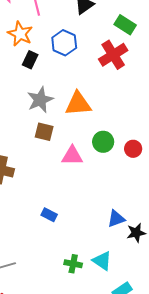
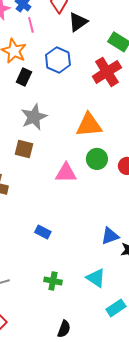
orange triangle: (78, 104) -> (89, 125), moved
brown square: (44, 132) -> (24, 149), moved
green cross: (73, 264) -> (53, 281), moved

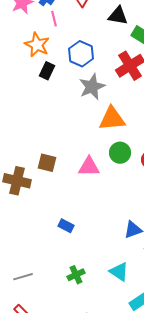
black triangle: (78, 22) -> (118, 16), moved, turned 45
gray star: (34, 117) -> (92, 87), moved
brown square: (24, 149) -> (47, 163), moved
green cross: (53, 281) -> (76, 275), turned -36

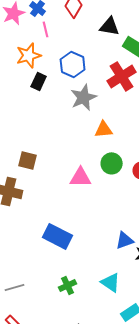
orange star: (37, 45) -> (29, 55), turned 30
orange triangle: (112, 119) -> (104, 129), size x0.7
brown square: (47, 163) -> (28, 160), moved
blue rectangle: (66, 226) -> (58, 236), size x1.8

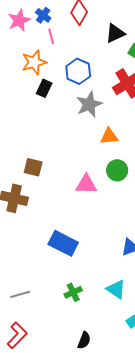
black triangle: (110, 26) -> (115, 33), turned -35

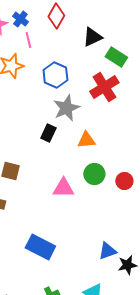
black rectangle: (44, 88) -> (48, 133), moved

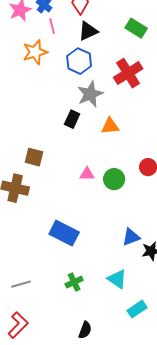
black triangle: (92, 37) -> (88, 31), moved
green rectangle: (116, 57) -> (136, 28), moved
green circle: (94, 174) -> (114, 179), moved
pink triangle: (63, 188) -> (87, 174), size x0.7

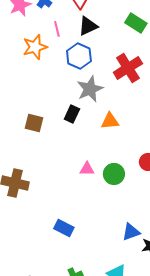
pink line: (52, 26) -> (57, 29), moved
brown square: (34, 157) -> (34, 123), moved
blue rectangle: (64, 233) -> (64, 228), size x0.7

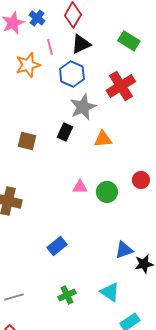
blue rectangle: (64, 228) -> (57, 246), turned -66

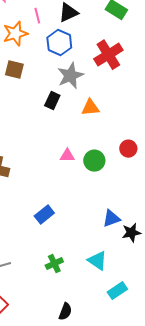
brown square: (27, 141) -> (14, 70), moved

